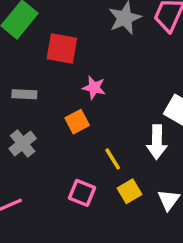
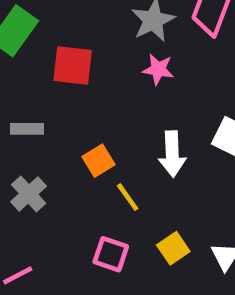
pink star: (94, 88) -> (158, 69), moved
white arrow: (157, 142) -> (172, 154), moved
yellow line: (113, 159) -> (128, 197), moved

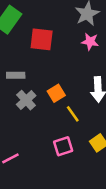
gray cross: (29, 194) -> (26, 100), moved
pink square: (111, 254) -> (63, 146), turned -36

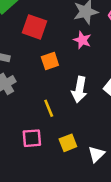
orange square: (56, 93) -> (50, 61), moved

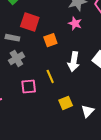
red square: (35, 27) -> (30, 22), moved
pink square: (32, 138) -> (29, 86), moved

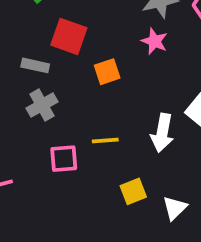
white arrow: (74, 62) -> (162, 133), moved
yellow line: (50, 76) -> (105, 141), turned -72

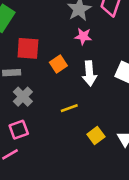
white arrow: (162, 133) -> (89, 73), moved
pink square: (64, 159) -> (19, 130), moved

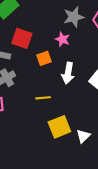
pink star: (83, 36) -> (62, 39), moved
yellow square: (96, 135) -> (59, 127), size x1.5

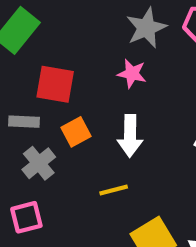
orange square: (44, 58) -> (76, 132), moved
white arrow: (68, 73) -> (130, 136), moved

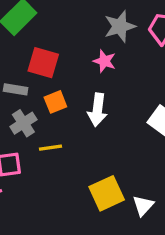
yellow line: (114, 190) -> (50, 148), moved

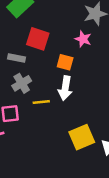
orange square: (55, 102) -> (65, 62), moved, turned 35
white arrow: (97, 110) -> (65, 88), moved

